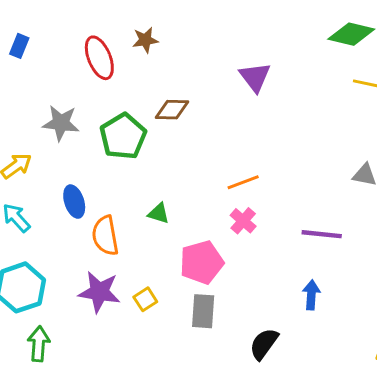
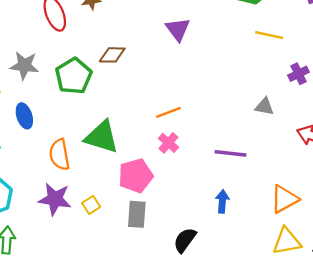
blue ellipse: (74, 202) -> (24, 116), moved
green triangle: (159, 213) -> (102, 137), size x2.0

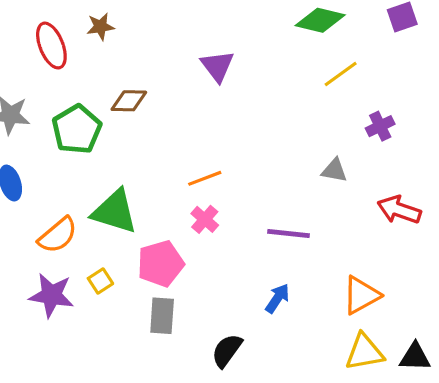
yellow line: (269, 35) -> (341, 74), turned -48
orange semicircle: (59, 155) -> (58, 235), turned -120
blue arrow: (222, 201) -> (277, 298), turned 30
yellow square: (91, 205) -> (100, 281), moved

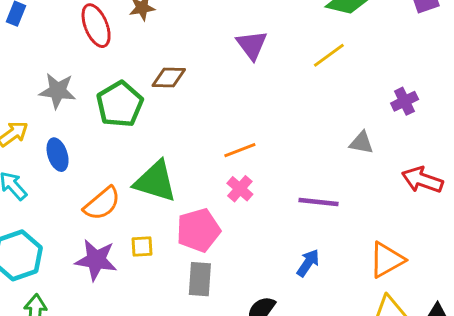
yellow line: (341, 74) -> (329, 55), moved
yellow square: (100, 281) -> (142, 247), turned 30

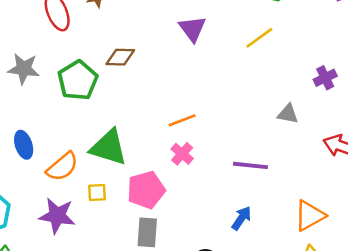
blue ellipse: (58, 155) -> (24, 145), moved
yellow square: (142, 247) -> (97, 192), moved

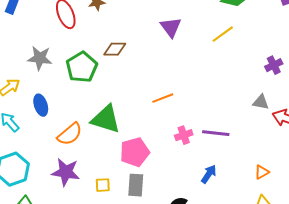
gray triangle: (288, 114) -> (261, 102), moved
blue ellipse: (24, 145) -> (41, 105), moved
pink cross: (182, 154) -> (184, 135), moved, turned 30
yellow square: (97, 192) -> (103, 185), moved
orange triangle: (310, 216) -> (262, 172), size x0.6

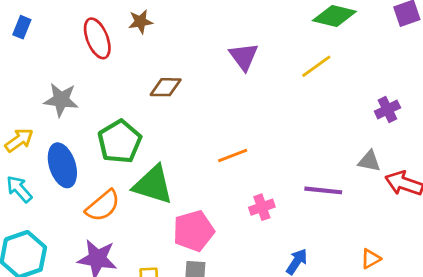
green pentagon: (82, 67) -> (120, 142), moved
blue ellipse: (41, 105) -> (62, 165), size x1.4
purple line: (216, 133) -> (323, 190), moved

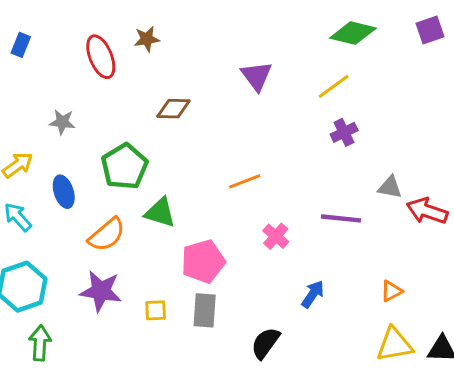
gray star: (61, 100) -> (62, 122), size x0.7
purple cross: (387, 110) -> (344, 132), moved
blue ellipse: (62, 165) -> (64, 192), size x0.7
green triangle: (153, 185) -> (160, 212), size x0.7
pink cross: (262, 207) -> (276, 236), turned -30

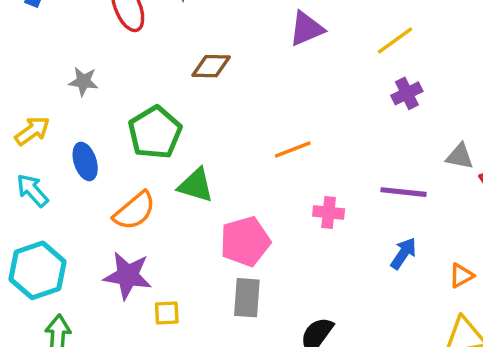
purple triangle: (257, 76) -> (306, 29), turned 44
pink cross: (276, 236) -> (329, 213), turned -35
blue arrow: (313, 294) -> (403, 253), moved
yellow square: (156, 310) -> (167, 313), moved

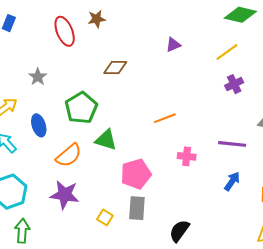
purple triangle: (306, 29) -> (173, 45), size x0.7
gray star: (83, 81) -> (38, 77), turned 30
yellow square: (167, 313) -> (105, 217), moved, turned 35

